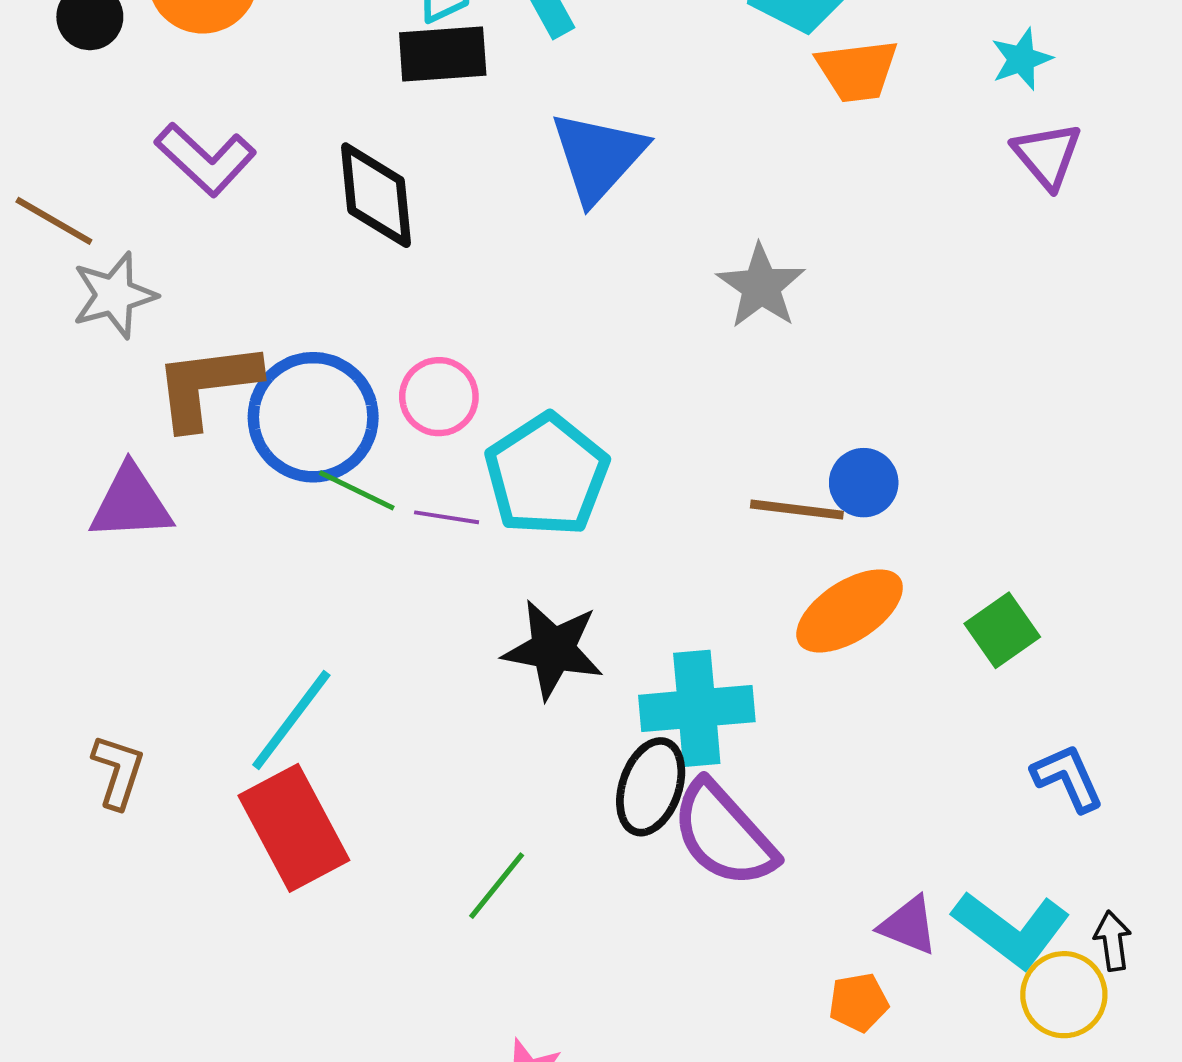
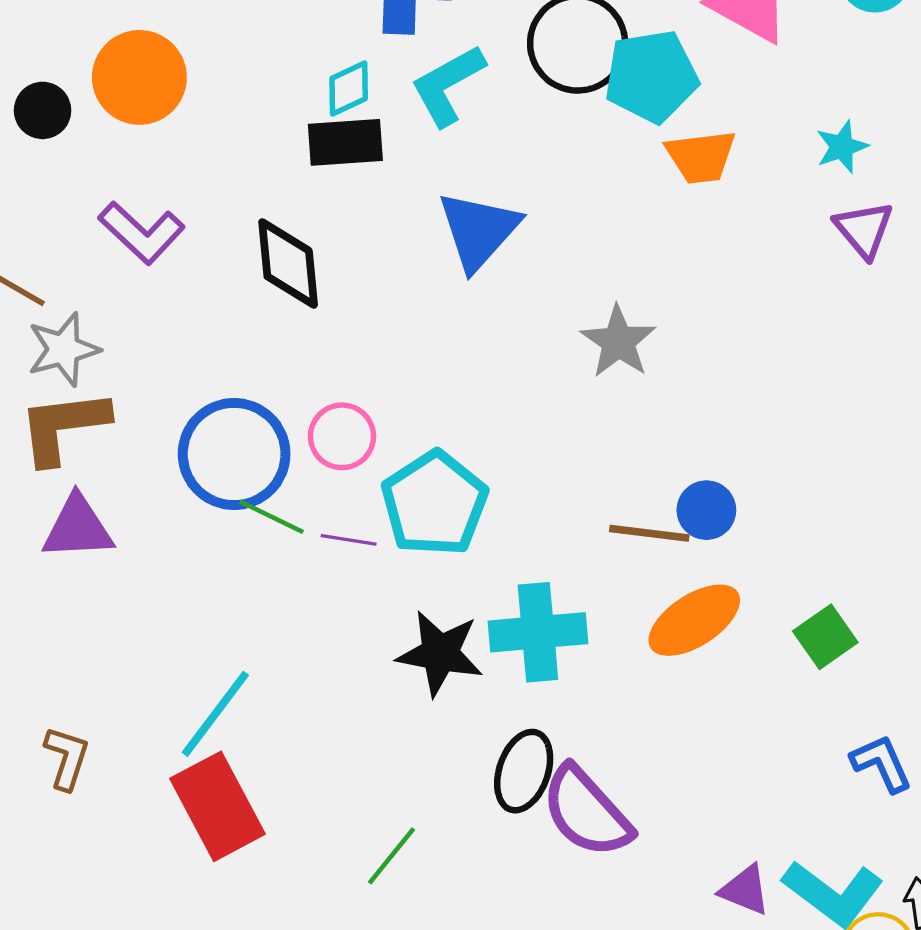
brown L-shape: (207, 385) -> (63, 426), moved
cyan cross: (697, 708) -> (538, 632), moved

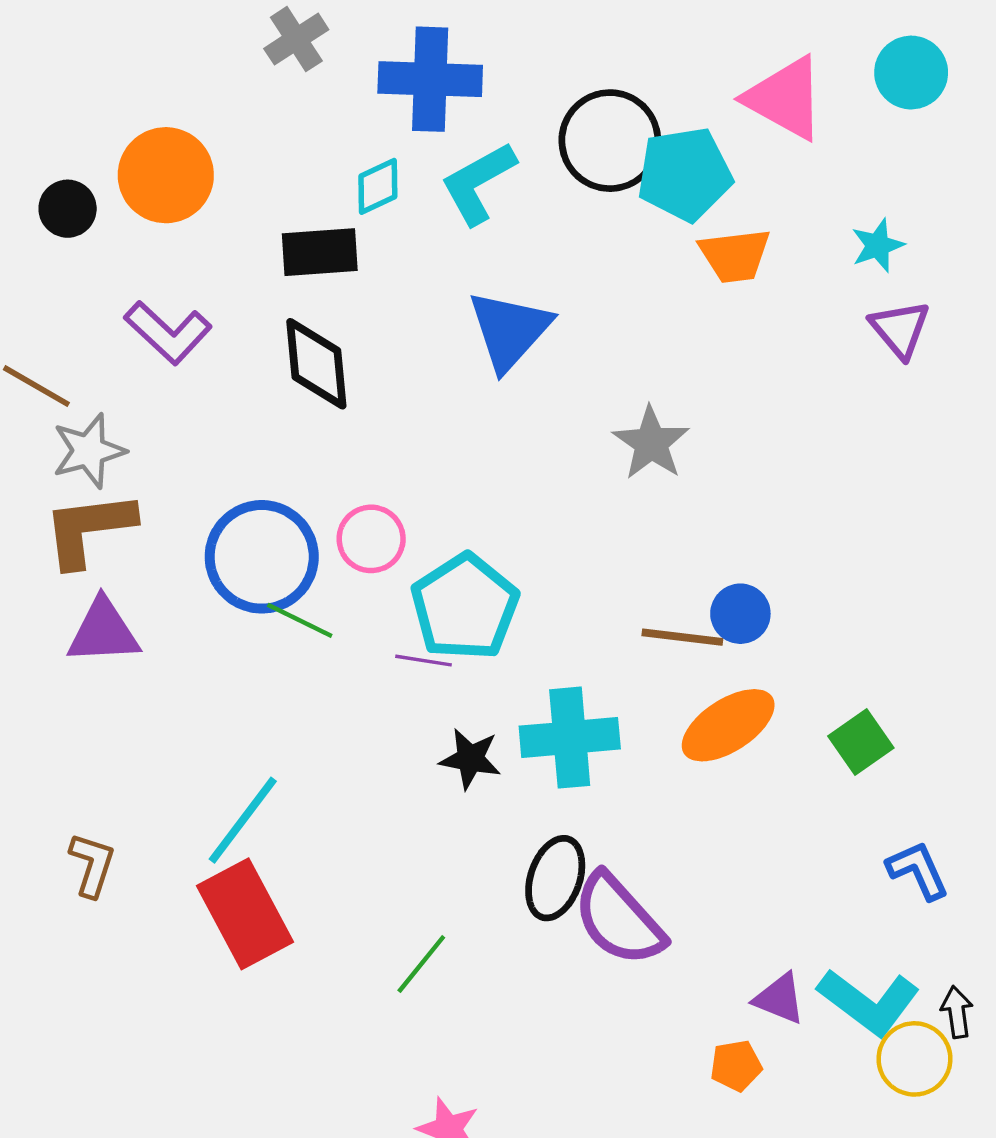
black rectangle: (345, 142) -> (320, 252), moved
purple line: (349, 540) -> (424, 661), moved
black star: (440, 653) -> (470, 759), size x0.7

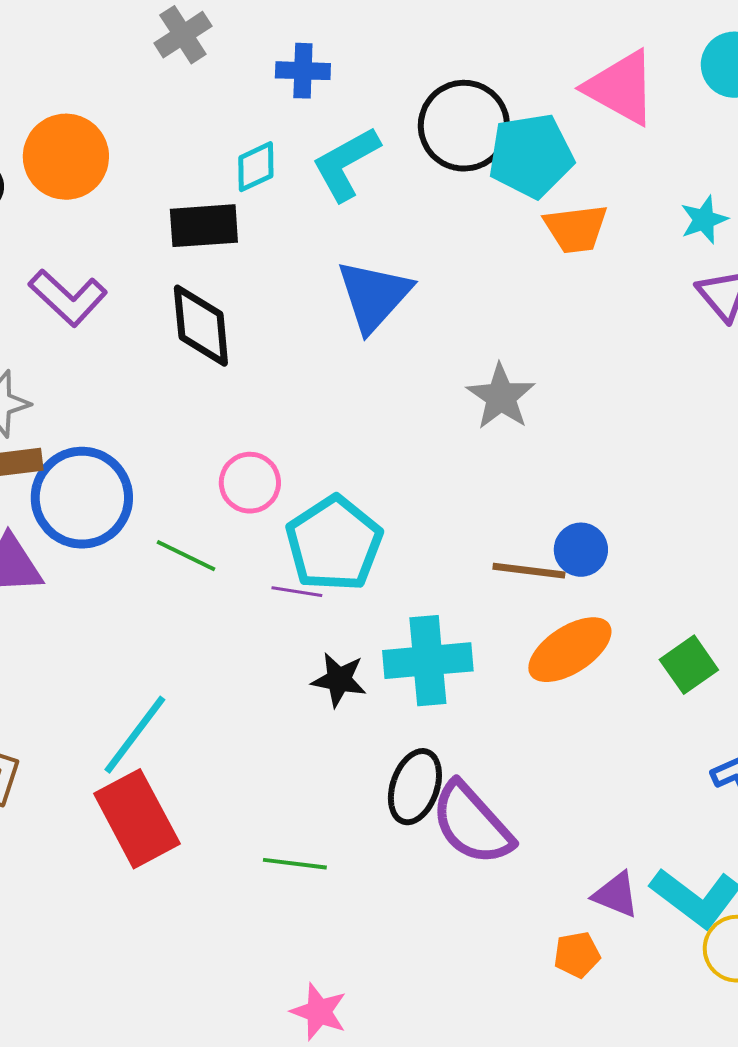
blue cross: (430, 79) -> (303, 71), size x0.6
blue circle: (262, 557) -> (82, 498), moved
green line: (421, 964) -> (295, 864), turned 58

